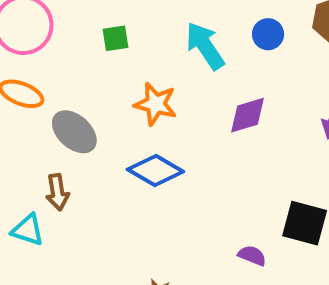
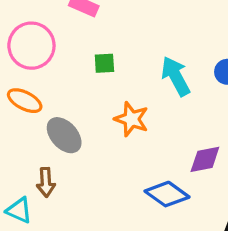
purple diamond: (247, 115) -> (205, 159), moved
blue diamond: (155, 170) -> (167, 194), moved

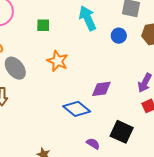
cyan arrow: (176, 76) -> (88, 18), moved

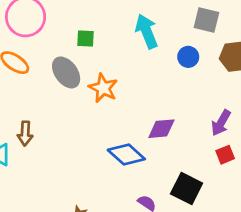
gray ellipse: (15, 68) -> (66, 72), moved

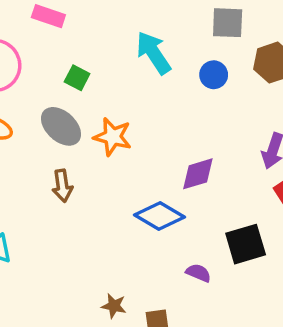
green square: (85, 38) -> (77, 78), turned 36
brown arrow: (25, 133) -> (62, 186), moved
black square: (187, 188) -> (246, 244), turned -32

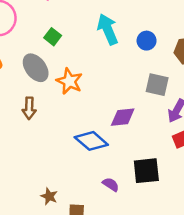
gray square: (228, 23) -> (157, 85), moved
blue circle: (214, 75) -> (147, 41), moved

